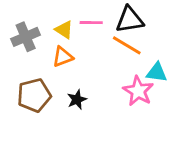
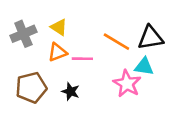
black triangle: (130, 20) -> (151, 38), moved
pink line: (91, 23) -> (82, 59), moved
black star: (77, 100) -> (71, 91), turned -30

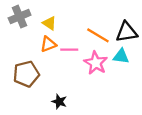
gray cross: (23, 34) -> (20, 17), moved
pink star: (127, 84) -> (96, 63), moved
black star: (71, 91) -> (59, 102), moved

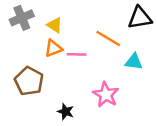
black triangle: (127, 32) -> (140, 18), moved
pink star: (96, 63) -> (106, 95), moved
brown pentagon: (26, 74) -> (29, 81), turned -30

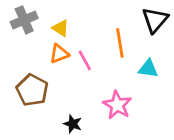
black triangle: (140, 18) -> (155, 20), turned -40
orange line: (108, 39) -> (120, 43), turned 50
pink line: (77, 54) -> (85, 60), turned 60

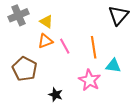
orange line: (120, 43) -> (94, 47), moved
cyan triangle: (148, 69) -> (113, 66), moved

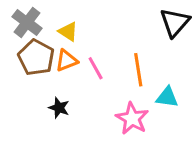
gray cross: (18, 15) -> (27, 22), turned -30
brown pentagon: (25, 69) -> (36, 58), moved
black star: (56, 95) -> (59, 108), moved

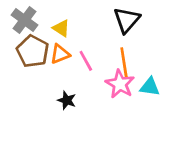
black triangle: (175, 22) -> (127, 20), moved
black star: (59, 108) -> (67, 100), moved
pink star: (132, 118) -> (120, 84), moved

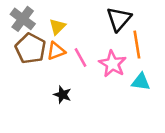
yellow triangle: (61, 28) -> (57, 27), turned 42
orange line: (124, 62) -> (137, 45), moved
pink star: (120, 84) -> (112, 64), moved

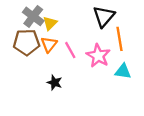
gray cross: (23, 19) -> (33, 16), moved
brown pentagon: (30, 48) -> (26, 42), turned -30
orange triangle: (56, 51) -> (49, 44), turned -30

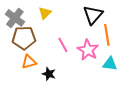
gray cross: (33, 16) -> (15, 18), moved
yellow triangle: (50, 23) -> (45, 13), moved
orange triangle: (49, 44) -> (29, 62), moved, turned 35

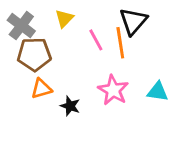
orange line: (107, 35) -> (120, 43), moved
pink line: (63, 45) -> (96, 40), moved
pink star: (88, 50) -> (113, 90), moved

